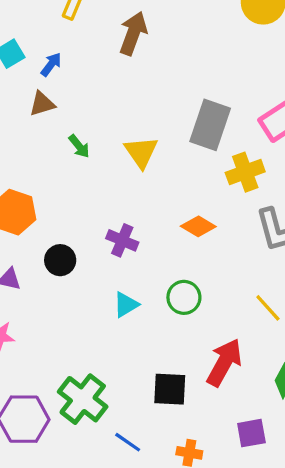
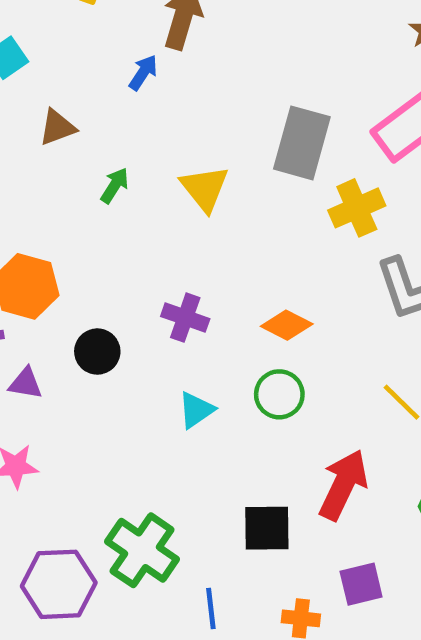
blue arrow: (51, 64) -> (143, 73), moved
green arrow: (79, 146) -> (115, 185), turned -105
orange diamond: (198, 226) -> (287, 325), moved
purple square: (251, 433) -> (361, 584), moved
blue line: (128, 442) -> (211, 608), turned 52

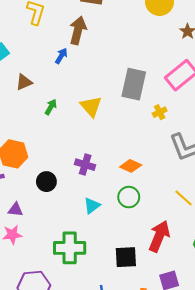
yellow cross: (357, 208) -> (160, 112), size x0.6
purple triangle: (26, 383) -> (15, 210), moved
green cross: (142, 550) -> (70, 248), moved, turned -32

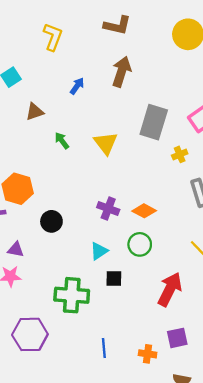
brown arrow: (78, 30) -> (121, 72), moved
green arrow: (51, 107) -> (62, 141), turned -70
purple cross: (85, 165) -> (108, 209), moved
black square: (126, 257) -> (114, 279), moved, size x0.7

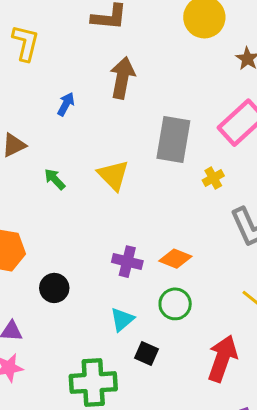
black square: (114, 279) -> (146, 353), turned 30

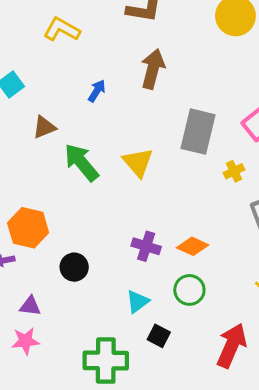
yellow L-shape: (25, 43) -> (62, 29), turned -78
green arrow: (55, 179) -> (81, 162), size x1.8

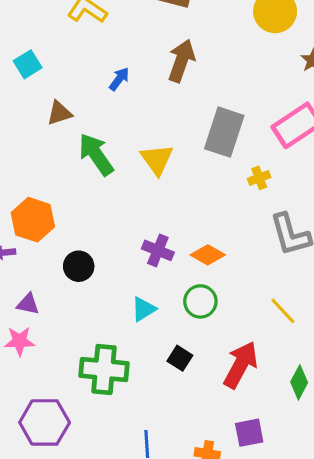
black square: (159, 336) -> (180, 358), moved

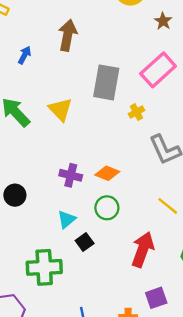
black square: (180, 358) -> (85, 242), moved, turned 30

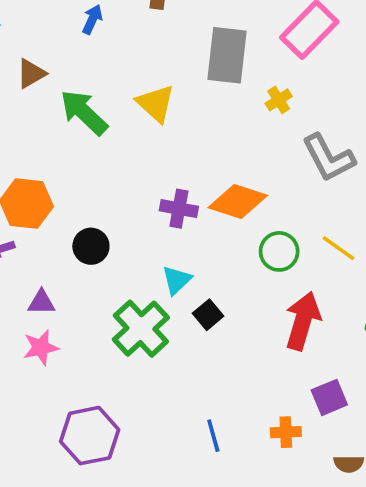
orange diamond: (107, 173) -> (238, 202), size x1.4
green circle: (107, 208) -> (279, 251), moved
green cross: (44, 267) -> (141, 329), moved, turned -36

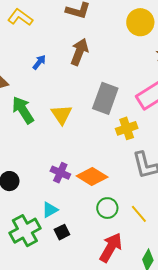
yellow cross: (279, 100) -> (127, 128), size x1.5

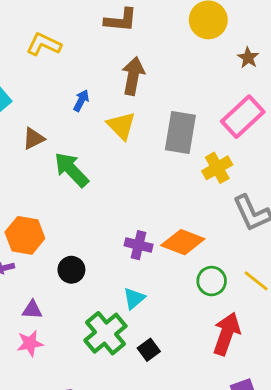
yellow triangle: (62, 114) -> (121, 126), moved
black square: (62, 232) -> (149, 350), moved

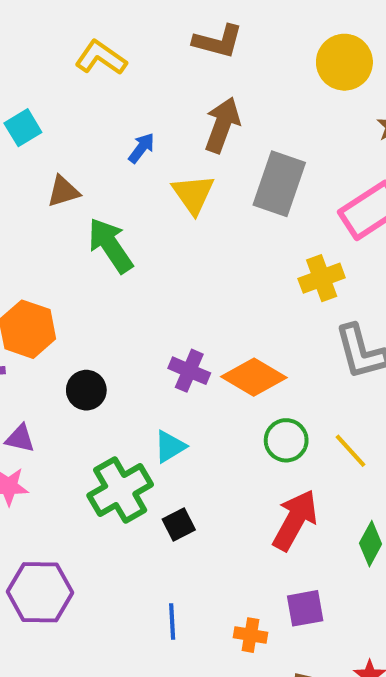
gray rectangle: (180, 132) -> (279, 184), moved

